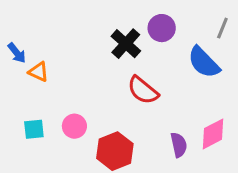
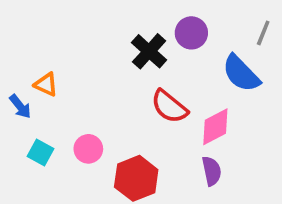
blue arrow: (17, 53) -> (20, 107), moved
cyan square: (34, 129) -> (40, 153), turned 35
pink diamond: (213, 134) -> (215, 127), moved

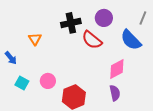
black cross: (149, 51) -> (71, 23), moved, turned 36
orange triangle: (46, 84) -> (35, 39), moved, turned 32
red semicircle: (169, 107) -> (92, 40), moved

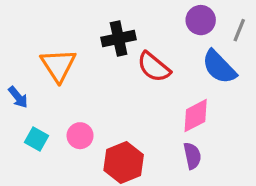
purple circle: (104, 18) -> (201, 20), moved
orange triangle: (35, 39) -> (58, 65), size x1.6

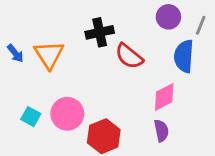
blue semicircle: (219, 67) -> (184, 56), turned 48
blue arrow: (18, 97) -> (15, 53), moved
pink circle: (80, 136) -> (67, 114), size x1.5

